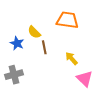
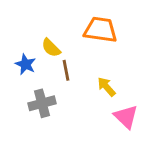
gray cross: (14, 75) -> (42, 103), moved

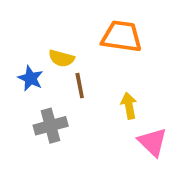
yellow semicircle: (51, 48) -> (61, 58), turned -30
yellow arrow: (106, 87) -> (129, 106), turned 30

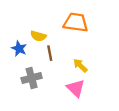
yellow arrow: (129, 106) -> (80, 66), turned -35
pink triangle: (153, 142) -> (76, 88), moved

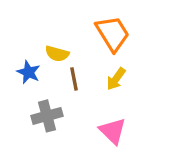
orange trapezoid: (76, 22) -> (113, 34), turned 50
yellow arrow: (80, 66) -> (116, 79), moved, turned -98

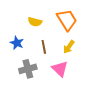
yellow semicircle: (57, 54) -> (35, 22), moved
pink triangle: (113, 131) -> (60, 69), moved

